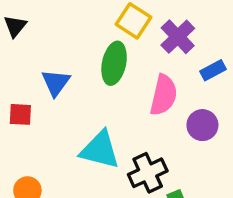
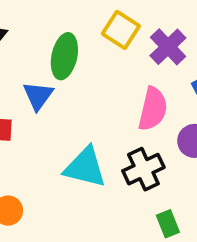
green ellipse: (114, 63) -> (64, 56), moved
black cross: (148, 173) -> (143, 169), moved

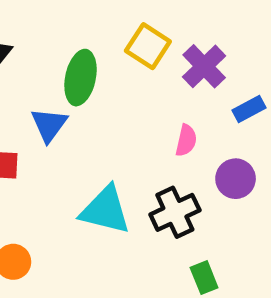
pink semicircle: (153, 109) -> (186, 140), size x0.6

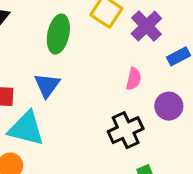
blue triangle: (49, 125) -> (47, 85), moved
cyan triangle: (105, 210) -> (26, 129), moved

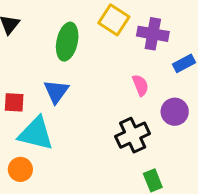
purple cross: (146, 26) -> (153, 34), turned -36
pink semicircle: (134, 79) -> (140, 85), turned -35

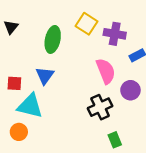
pink semicircle: (140, 85) -> (106, 71), size x1.6

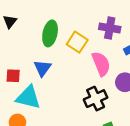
yellow square: (86, 24) -> (77, 42), moved

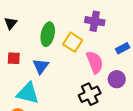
purple cross: (110, 28) -> (95, 21), moved
red square: (13, 76) -> (14, 58), moved

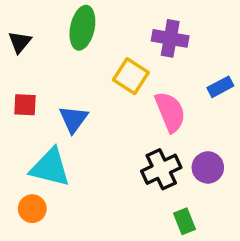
green ellipse: (48, 34) -> (82, 28), moved
purple circle: (117, 79) -> (208, 167), moved

